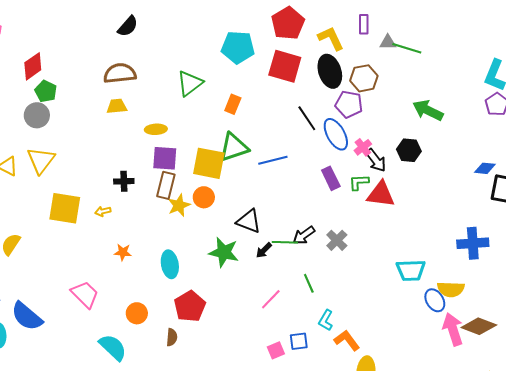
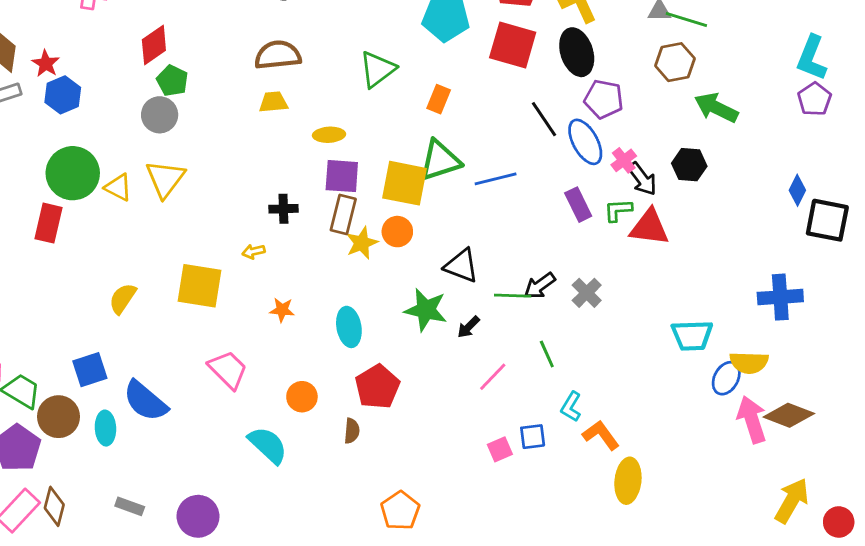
brown hexagon: (364, 78) -> (675, 62), moved
blue diamond: (485, 168) -> (797, 190), turned -70
yellow square: (65, 208) -> (199, 286), moved
black arrow: (264, 250) -> (469, 327), moved
blue ellipse: (435, 300) -> (726, 378), turned 60

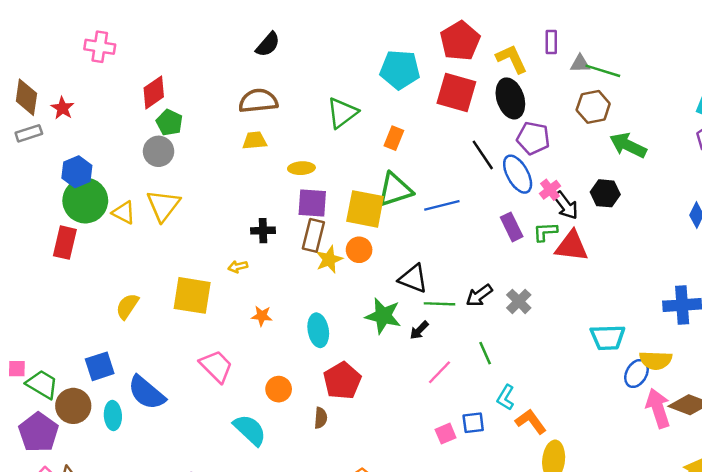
blue hexagon: (63, 95) -> (77, 172), moved
green line: (513, 296) -> (440, 304), moved

